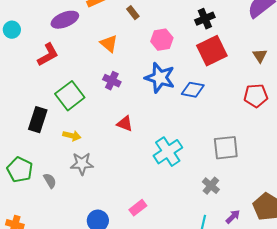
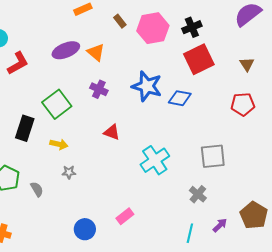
purple ellipse: (65, 20) -> (66, 50), moved
pink hexagon: (162, 40) -> (153, 28), moved, size x1.4
red L-shape: (48, 55) -> (18, 63), moved
gray star: (82, 164) -> (69, 172), size x0.6

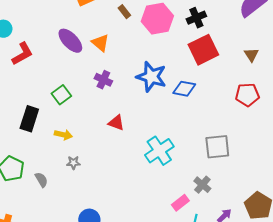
purple ellipse: (66, 50) -> (70, 41), turned 68
green square: (57, 104) -> (61, 95), size x0.7
pink rectangle: (125, 216) -> (180, 203), moved

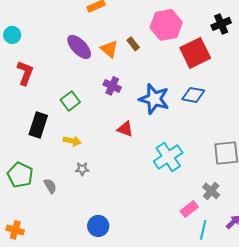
brown rectangle: (124, 12) -> (133, 44), moved
black cross: (196, 18) -> (221, 24), moved
red square: (203, 50) -> (195, 53), moved
red L-shape: (22, 54) -> (25, 73), moved, turned -40
blue star: (151, 77) -> (154, 99), moved

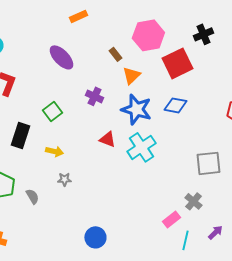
orange triangle: (109, 49) -> (131, 75), moved, turned 36
cyan cross: (168, 157) -> (141, 147), moved
blue circle: (98, 226) -> (95, 237), moved

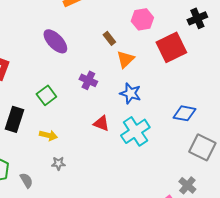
pink hexagon: (148, 35) -> (142, 19), size x0.7
blue diamond: (175, 105) -> (184, 113), moved
blue star: (136, 109) -> (130, 93), size x0.7
gray square: (208, 163) -> (202, 147), turned 32

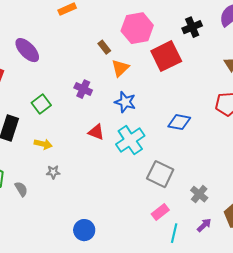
pink hexagon: (142, 19) -> (137, 28), size x1.4
purple ellipse: (55, 41) -> (27, 50), moved
gray square: (202, 147) -> (160, 174), moved
gray cross: (187, 185) -> (199, 194), moved

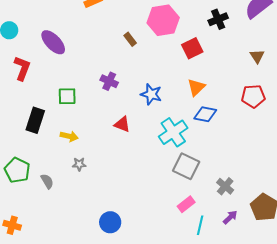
red square: (166, 56) -> (192, 48), size x0.7
orange triangle: (120, 68) -> (196, 87), moved
green square: (41, 104) -> (67, 96), turned 36
cyan cross: (130, 140) -> (173, 132), moved

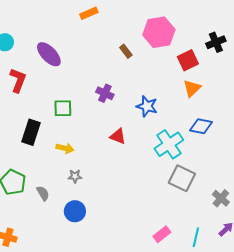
black cross: (218, 19) -> (216, 42), moved
orange triangle: (196, 87) -> (192, 88), moved
pink rectangle: (186, 204) -> (162, 234), moved
blue circle: (110, 222) -> (75, 211), moved

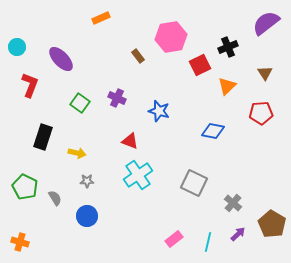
orange triangle: (192, 88) -> (227, 86), moved
green square: (63, 108) -> (80, 103), moved, turned 36
cyan cross: (169, 144) -> (138, 175), moved

